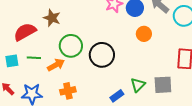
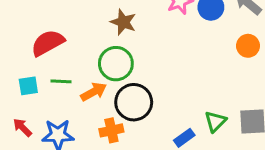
brown star: (52, 18) -> (123, 22), moved
orange circle: (144, 34) -> (248, 46), moved
black circle: (102, 55) -> (134, 102), moved

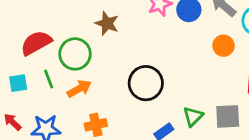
green circle: (116, 64) -> (75, 54), moved
green line: (61, 81) -> (49, 79), turned 66
black circle: (134, 102) -> (146, 83), moved

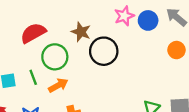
red semicircle: (36, 43) -> (33, 33), moved
black circle: (146, 83) -> (104, 51), moved

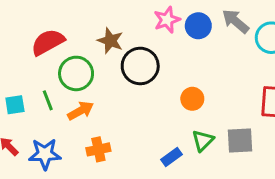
orange circle: (176, 50) -> (192, 99), moved

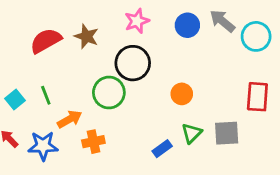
pink star: (167, 20) -> (137, 21), moved
brown star: (110, 41) -> (86, 36), moved
green circle: (76, 73) -> (109, 93), moved
cyan square: (15, 105) -> (15, 100), turned -30
orange arrow: (81, 111) -> (70, 119), moved

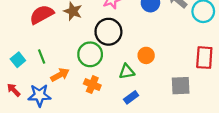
green triangle: (192, 133) -> (127, 72), moved, turned 35
orange cross: (93, 142) -> (92, 85), moved, turned 35

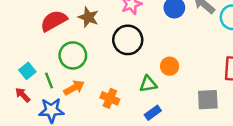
green circle: (90, 54) -> (73, 55), moved
green line: (42, 56) -> (49, 81), moved
red arrow: (14, 90) -> (23, 95), moved

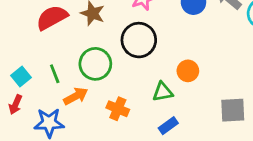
green circle: (73, 55) -> (95, 64), moved
green line: (49, 81) -> (55, 74), moved
red arrow: (23, 95) -> (15, 105), turned -112

